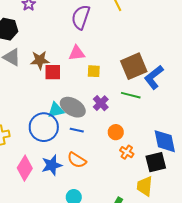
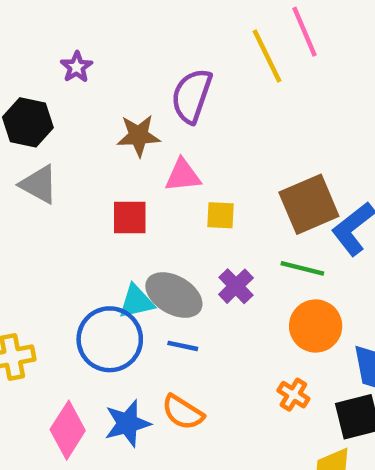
brown star: (40, 60) -> (139, 136), moved
orange circle: (116, 132) -> (316, 326), moved, size x1.5

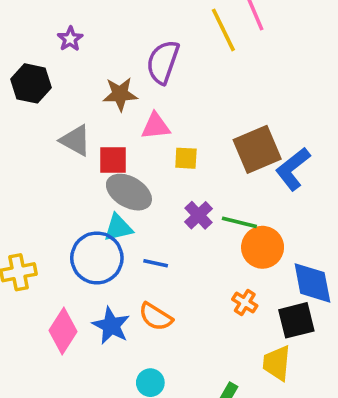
gray triangle: (39, 184) -> (75, 140), moved
green line: (302, 268) -> (239, 222), moved
gray ellipse: (174, 295) -> (129, 192), moved
blue star: (127, 423) -> (111, 326), turned -30

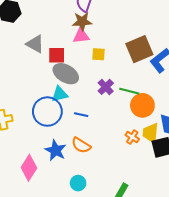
brown star: (120, 94) -> (82, 22), moved
pink diamond: (63, 331) -> (29, 168), moved
yellow trapezoid: (277, 363) -> (151, 133), moved

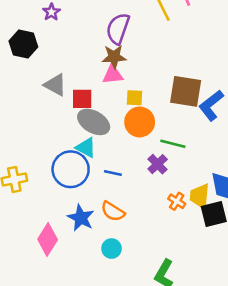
brown square: (139, 49) -> (186, 91), turned 32
purple cross: (106, 87) -> (158, 164), moved
cyan triangle: (60, 94) -> (86, 148), turned 42
orange circle: (142, 105) -> (140, 122), moved
cyan circle: (78, 183) -> (112, 249), moved

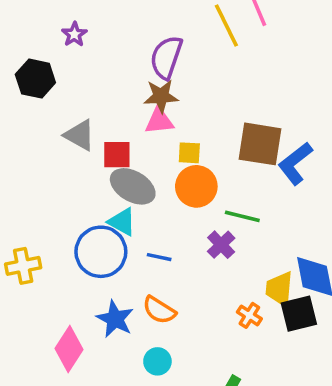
orange cross: (177, 201) -> (249, 315), moved

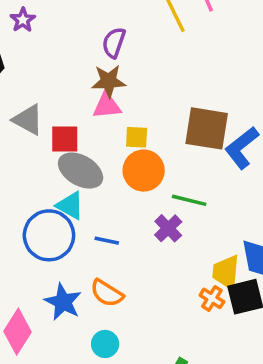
purple semicircle: (166, 57) -> (114, 43), size x0.7
orange cross: (249, 315) -> (212, 298), moved

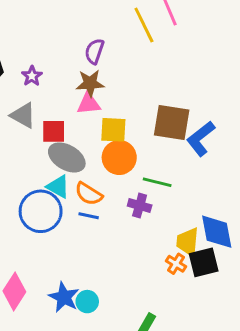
purple star: (23, 20) -> (32, 76), moved
yellow square: (137, 137) -> (113, 130), size x1.4
purple cross: (168, 228) -> (140, 206), turned -30
orange semicircle: (107, 293) -> (89, 194), moved
blue star: (63, 302) -> (64, 297), moved

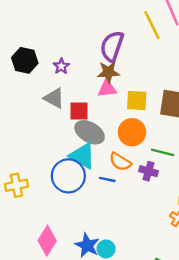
purple semicircle: (94, 51) -> (112, 46), size x1.5
yellow square: (113, 130) -> (137, 100), moved
cyan triangle: (58, 187) -> (82, 156), size x1.4
orange semicircle: (89, 194) -> (120, 162), moved

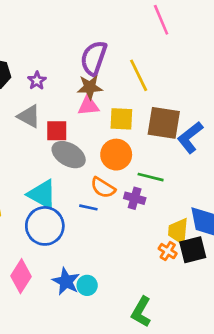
yellow line: (152, 25) -> (139, 75), moved
cyan triangle: (82, 156) -> (42, 194), moved
blue circle: (68, 176) -> (45, 226), moved

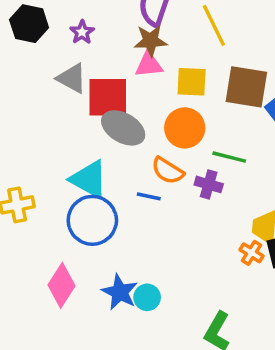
red square: (57, 131) -> (108, 97), size x1.5

